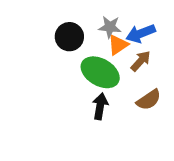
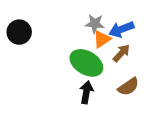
black circle: (69, 37) -> (19, 32), moved

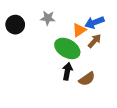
gray star: (95, 24) -> (48, 18), moved
brown semicircle: (128, 87) -> (87, 79), moved

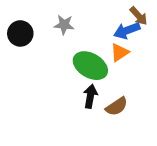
orange triangle: (79, 30) -> (120, 52), moved
brown arrow: (94, 41) -> (139, 16), moved, turned 96

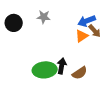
brown arrow: (139, 16) -> (95, 31), moved
green ellipse: (90, 66) -> (45, 70), moved, turned -35

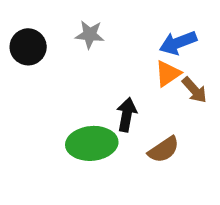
brown arrow: (95, 31) -> (194, 90), moved
black arrow: (62, 66) -> (127, 115), moved

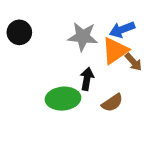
gray star: (90, 35) -> (83, 37), moved, size x1.5
orange triangle: (168, 74) -> (115, 51), size x1.5

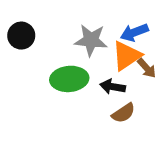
black arrow: (87, 79) -> (113, 87), moved, turned -90
green ellipse: (63, 99) -> (69, 79), moved

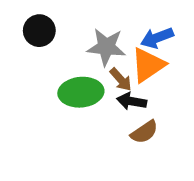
black circle: (21, 36) -> (39, 31), moved
brown arrow: (147, 68) -> (121, 79), moved

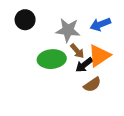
orange triangle: (148, 65) -> (99, 56), moved
black arrow: (132, 101) -> (84, 65), turned -48

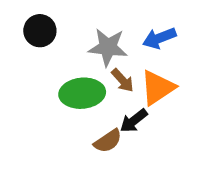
black arrow: (84, 65) -> (134, 121), moved
brown semicircle: (92, 85) -> (108, 141), moved

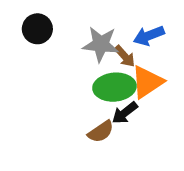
brown arrow: (123, 80) -> (125, 56), moved
green ellipse: (82, 93) -> (114, 87), moved

